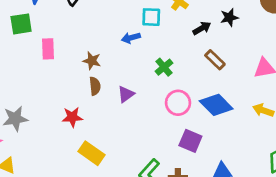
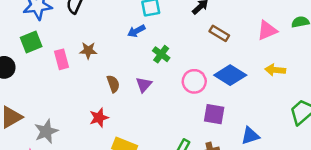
brown star: (92, 61) -> (88, 50), moved
green cross: (164, 67) -> (161, 54), moved

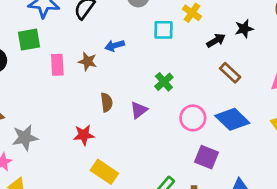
blue arrow: (136, 31) -> (115, 46), moved

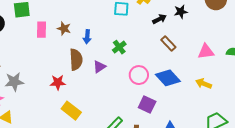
blue arrow: (115, 46) -> (87, 37), moved, turned -72
brown semicircle: (107, 102) -> (76, 60), size x1.5

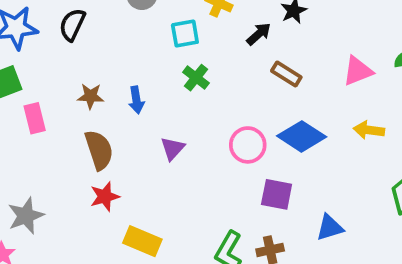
pink rectangle: (41, 30) -> (35, 118), moved
green cross: (119, 47) -> (196, 78), moved
brown semicircle: (76, 60) -> (99, 150), moved

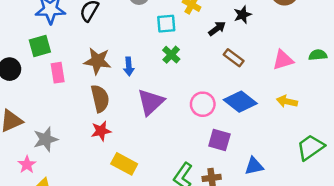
brown star: (91, 96) -> (97, 61), size x1.5
purple triangle: (173, 148) -> (151, 102), size x1.6

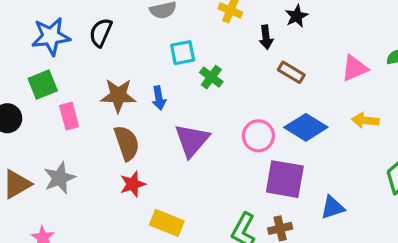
cyan square: (166, 24) -> (183, 53), moved
black arrow: (217, 28) -> (266, 37), turned 126
gray star: (46, 139) -> (60, 178), moved
purple square: (219, 140) -> (285, 179), size x1.4

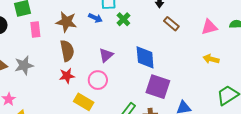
blue arrow: (159, 98) -> (95, 18), moved, turned -64
blue diamond: (306, 127) -> (145, 57), moved, turned 45
pink circle: (258, 136) -> (98, 80), moved
purple triangle: (192, 140) -> (106, 55), size x0.7

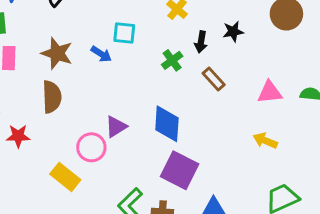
green cross: (123, 19) -> (172, 60), moved
purple triangle: (106, 55) -> (116, 127), moved
red star: (67, 76) -> (18, 136), moved

